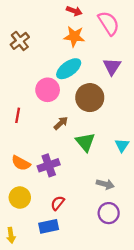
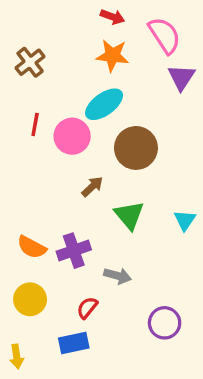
purple triangle: (112, 66) -> (181, 77), moved
red line: (18, 115) -> (35, 124), moved
gray arrow: (105, 184) -> (117, 276), moved

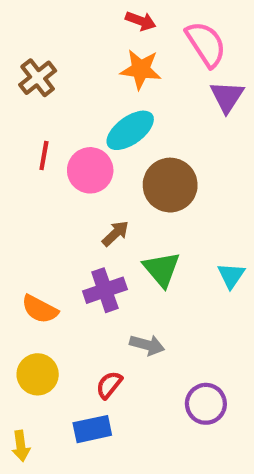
purple cross: (74, 251) -> (105, 290), moved

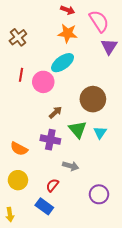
brown circle: (170, 185) -> (93, 99), moved
cyan triangle: (231, 275) -> (100, 133), moved
purple cross: (105, 290) -> (50, 140), turned 30
blue rectangle: (92, 429) -> (44, 206), turned 48

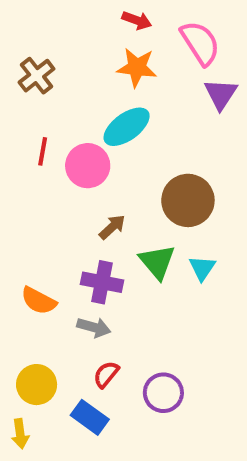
gray arrow: (71, 166) -> (94, 327), moved
yellow circle: (18, 180) -> (37, 385), moved
purple circle: (99, 194) -> (163, 393), moved

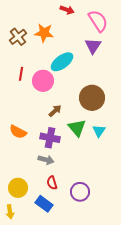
orange star: (137, 67) -> (44, 33), moved
purple triangle: (221, 94) -> (93, 46), moved
orange semicircle: (39, 301) -> (18, 132), moved
red semicircle: (106, 374) -> (52, 183), turned -56

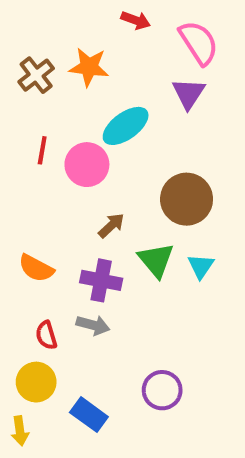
red semicircle: (52, 183) -> (46, 335), moved

